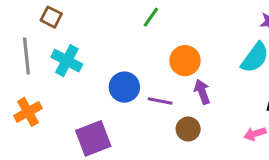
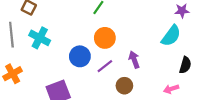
orange circle: (185, 61) -> (105, 38), moved
purple line: (160, 101) -> (105, 66), turned -49

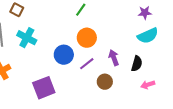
purple star: (182, 11) -> (145, 13), moved
cyan semicircle: (171, 36) -> (148, 36), turned 30
black semicircle: (185, 65) -> (137, 64), moved

